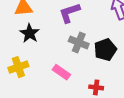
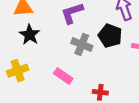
black pentagon: (105, 50) -> (110, 36), moved, turned -30

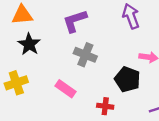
black pentagon: (110, 36) -> (127, 79), moved

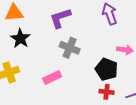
pink rectangle: (65, 89) -> (52, 78), turned -60
red cross: (105, 106) -> (107, 92), moved

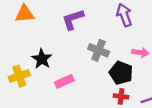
black star: (20, 39) -> (42, 59), moved
gray cross: (70, 48) -> (99, 50), moved

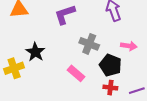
pink rectangle: (64, 81) -> (76, 73), moved, turned 66

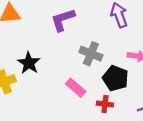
red cross: (110, 88) -> (105, 104), moved

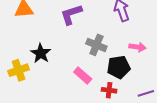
black pentagon: (116, 78) -> (119, 67), turned -30

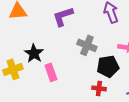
pink rectangle: (83, 75) -> (51, 72), moved, turned 30

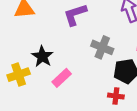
pink rectangle: (51, 72) -> (62, 78), turned 66

